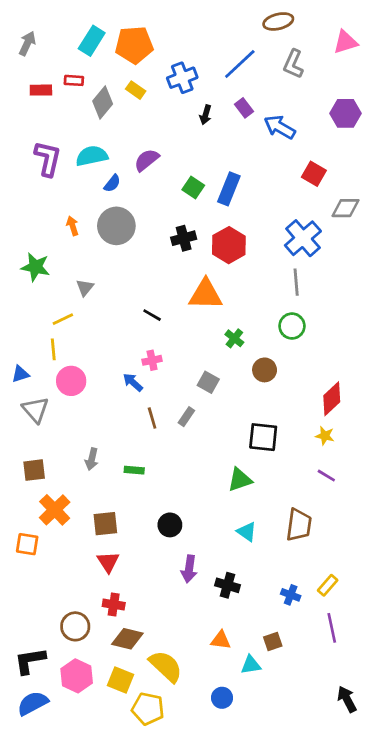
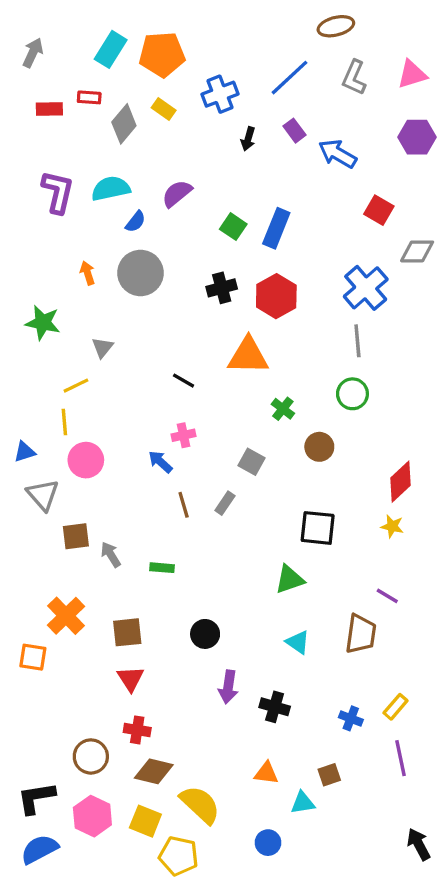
pink triangle: (345, 42) -> (412, 74), moved
gray arrow: (92, 459) -> (111, 554), turned 135
brown square: (34, 470) -> (76, 536), moved
purple line: (326, 476) -> (387, 596), moved

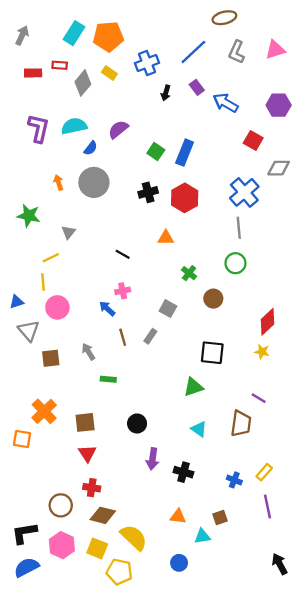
purple hexagon: (417, 137) -> (279, 105), moved
orange triangle: (248, 356) -> (166, 238), size x0.6
gray arrow: (111, 554) -> (88, 352), moved

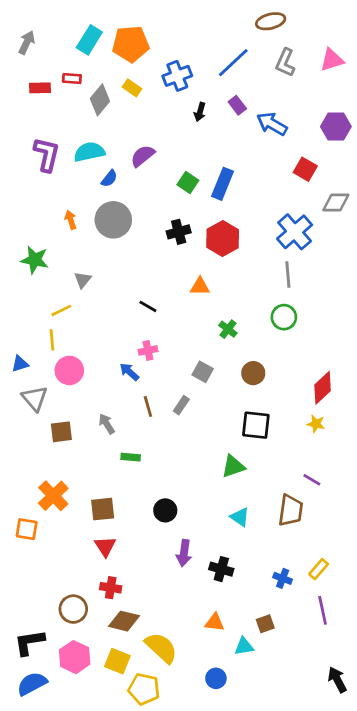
brown circle: (213, 299) -> (253, 373), moved

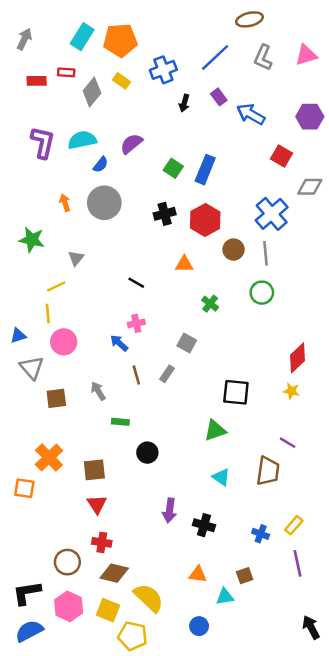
brown circle: (253, 373) -> (234, 250), moved
black circle: (165, 510) -> (147, 453), moved

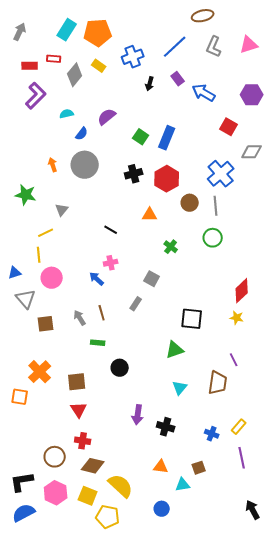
cyan semicircle: (82, 140) -> (67, 114), size x0.6
purple L-shape: (43, 142) -> (36, 96), moved, turned 32
brown line: (136, 375) -> (102, 313), moved
purple line: (288, 443) -> (234, 360), turned 32
cyan triangle: (221, 477) -> (180, 388), turned 35

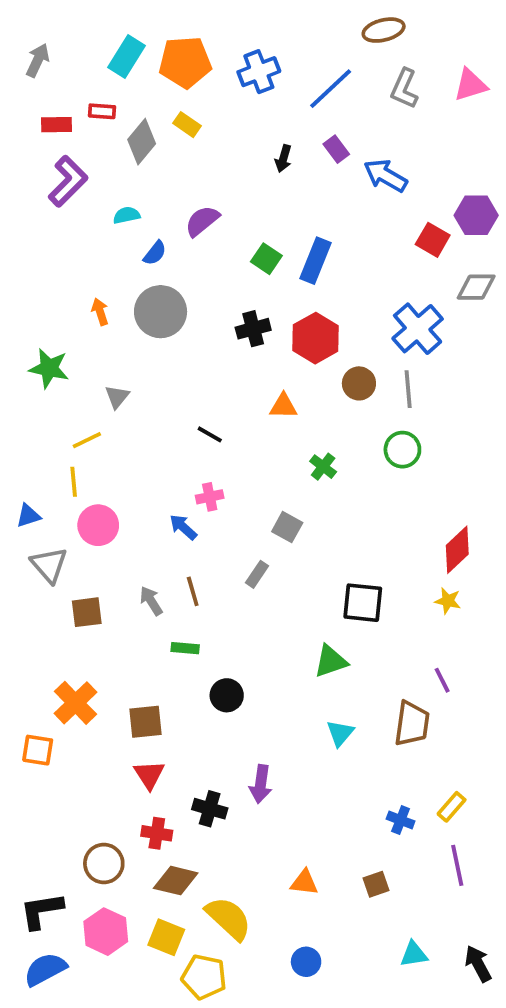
blue cross: (133, 57) -> (259, 72), moved
purple hexagon: (252, 95) -> (476, 215), moved
black cross: (166, 427) -> (210, 809), moved
cyan triangle: (183, 485) -> (414, 954), moved

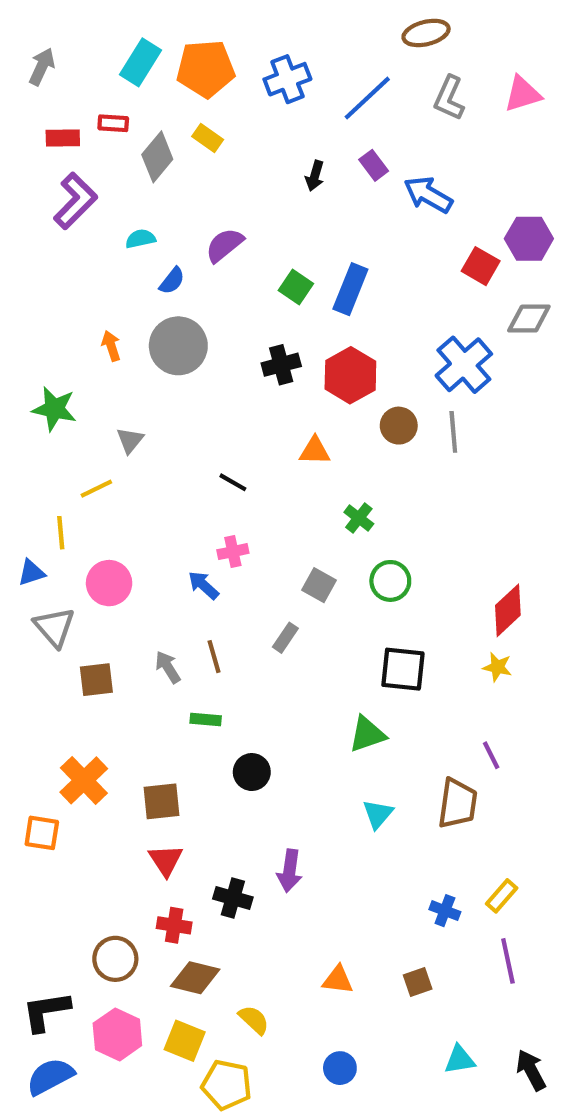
green circle: (402, 450) -> (390, 581), moved
yellow line: (74, 482) -> (61, 533), moved
yellow semicircle: (229, 918) -> (254, 1020), size x0.6

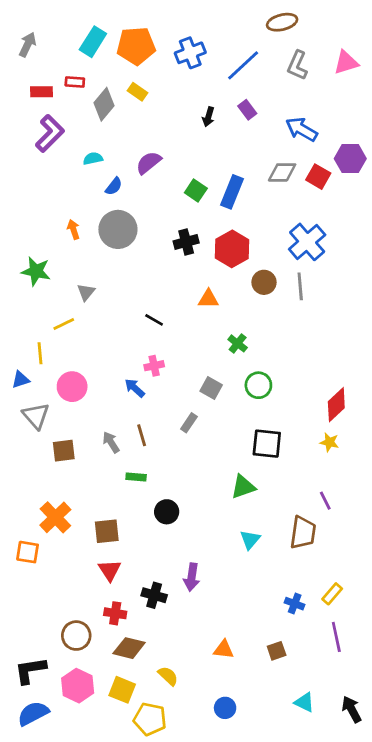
blue arrow: (428, 195) -> (302, 129), moved
gray diamond: (529, 319) -> (282, 172), moved
cyan triangle: (460, 1060) -> (304, 702), turned 35

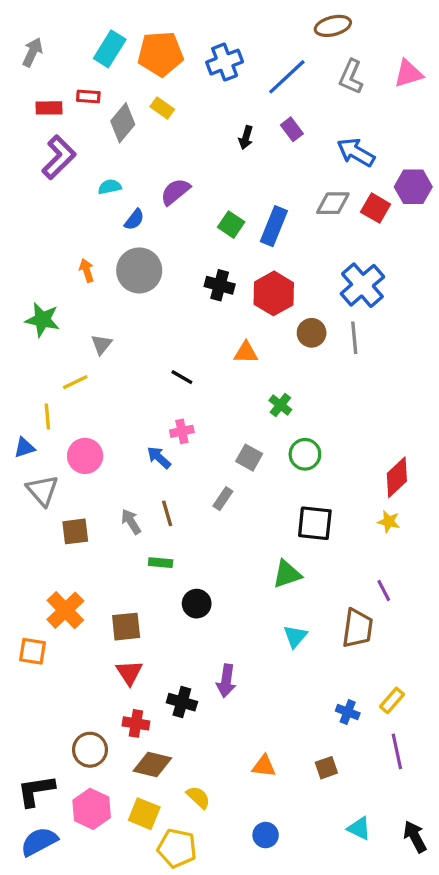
black cross: (186, 242) -> (220, 285), turned 30

